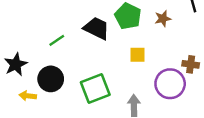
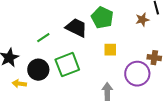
brown star: (163, 19) -> (142, 20), moved
green square: (95, 89) -> (67, 65), moved

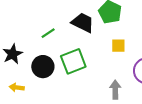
yellow arrow: (19, 84) -> (17, 88), moved

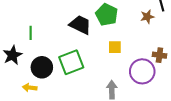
green line: (48, 33) -> (31, 33), moved, turned -56
yellow arrow: (17, 88) -> (30, 88), moved

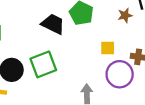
yellow square: (115, 47) -> (108, 48), moved

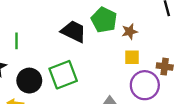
brown star: (125, 15) -> (130, 32), moved

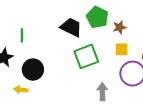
green square: (63, 75) -> (86, 56), moved

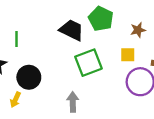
brown star: (119, 27) -> (138, 30), moved
yellow arrow: (21, 90) -> (15, 100), turned -72
gray arrow: (102, 92) -> (73, 102), moved

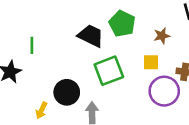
black circle: (29, 77) -> (67, 92), moved
yellow arrow: (15, 100) -> (41, 110), moved

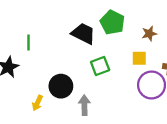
green square: (109, 71) -> (100, 66), size x0.7

